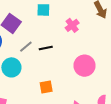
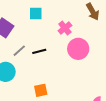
pink circle: (84, 66) -> (78, 49), moved

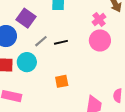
pink cross: (65, 28) -> (99, 19), moved

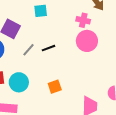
pink cross: (99, 19) -> (83, 20), turned -32
cyan circle: (27, 62) -> (19, 82), moved

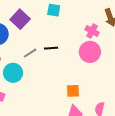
gray line: (29, 50) -> (30, 53), moved
orange square: (55, 87) -> (73, 91), moved

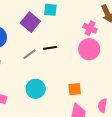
purple square: (20, 19) -> (30, 22), moved
cyan circle: (13, 73) -> (36, 89), moved

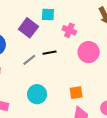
pink cross: (90, 28) -> (69, 30), moved

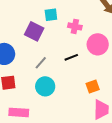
black line: (50, 53) -> (71, 57), moved
cyan circle: (37, 94) -> (45, 86), moved

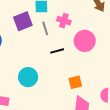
purple square: (34, 31) -> (23, 21), turned 36
gray line: (41, 63) -> (45, 28), moved, turned -64

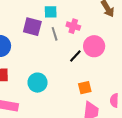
purple square: (23, 21) -> (32, 27), turned 36
black line: (57, 51) -> (75, 56), moved, turned -32

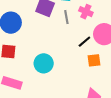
orange square: (85, 88) -> (94, 60), moved

